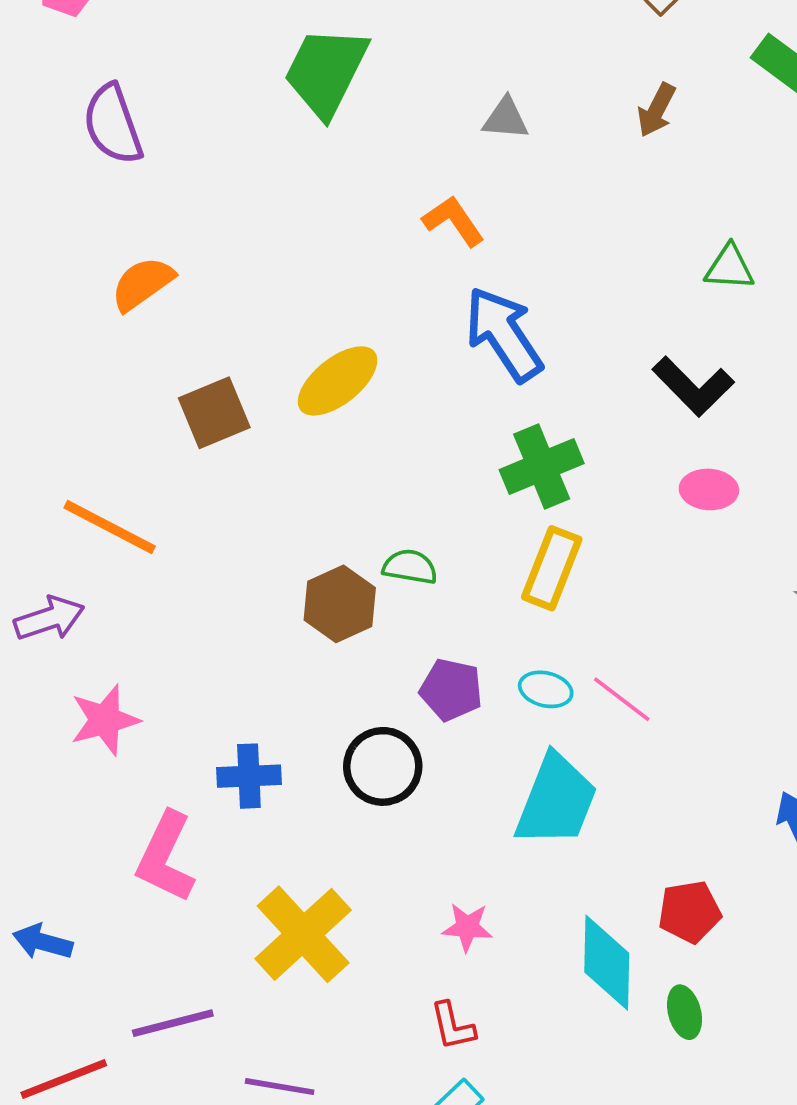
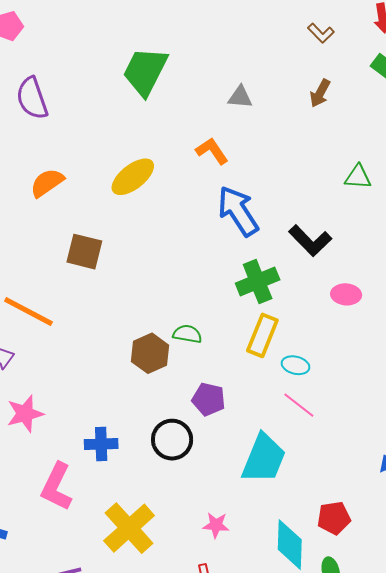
yellow ellipse: (338, 381) -> (133, 177), moved
black L-shape: (693, 386) -> (310, 241), moved
brown square: (214, 413) -> (84, 252), turned 36
cyan ellipse: (546, 689) -> (295, 365), moved

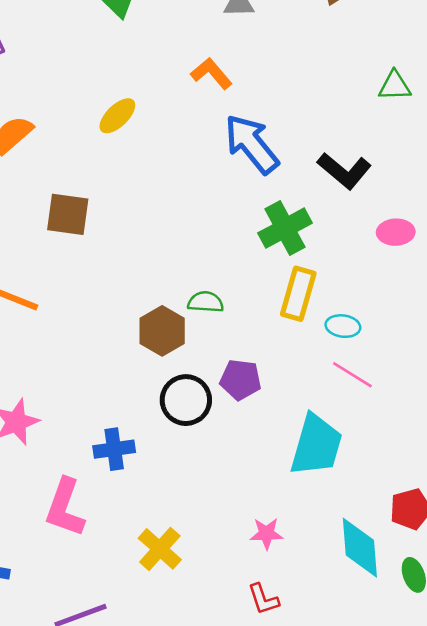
yellow ellipse: (133, 177) -> (117, 116), size x0.7
black circle: (172, 440) -> (186, 400), moved
yellow cross: (129, 528) -> (160, 549), size x0.7

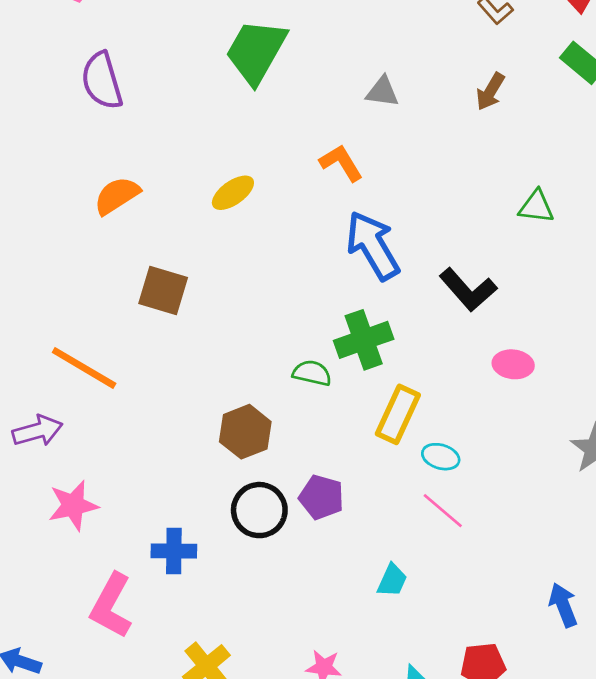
green cross: (285, 228) -> (364, 340), moved
green semicircle: (206, 302) -> (312, 373), moved
cyan trapezoid: (316, 445) -> (392, 580), size x0.5

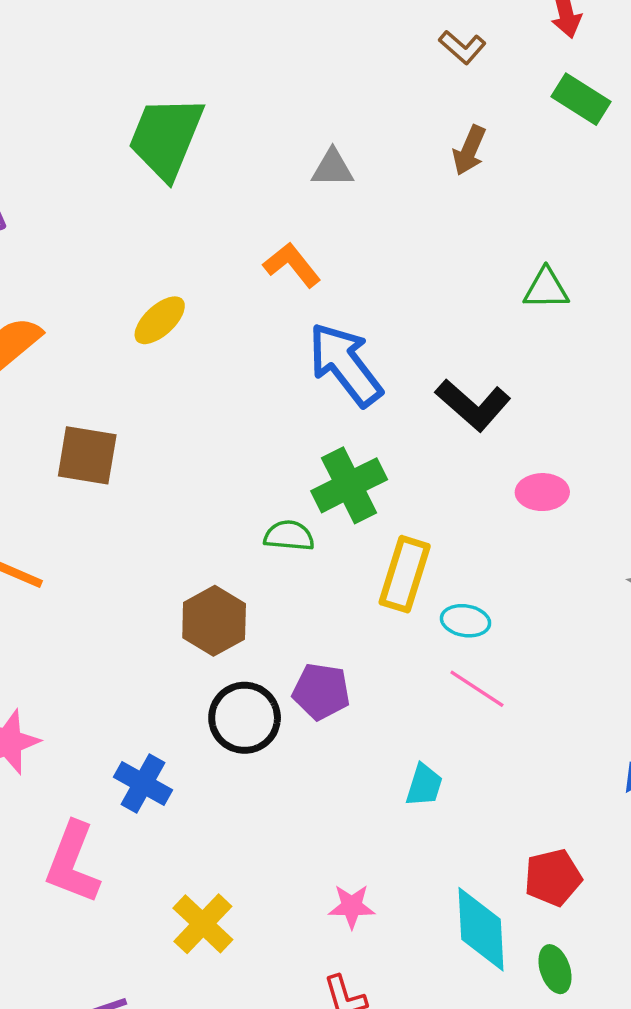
blue cross: (174, 551) -> (143, 783), turned 36

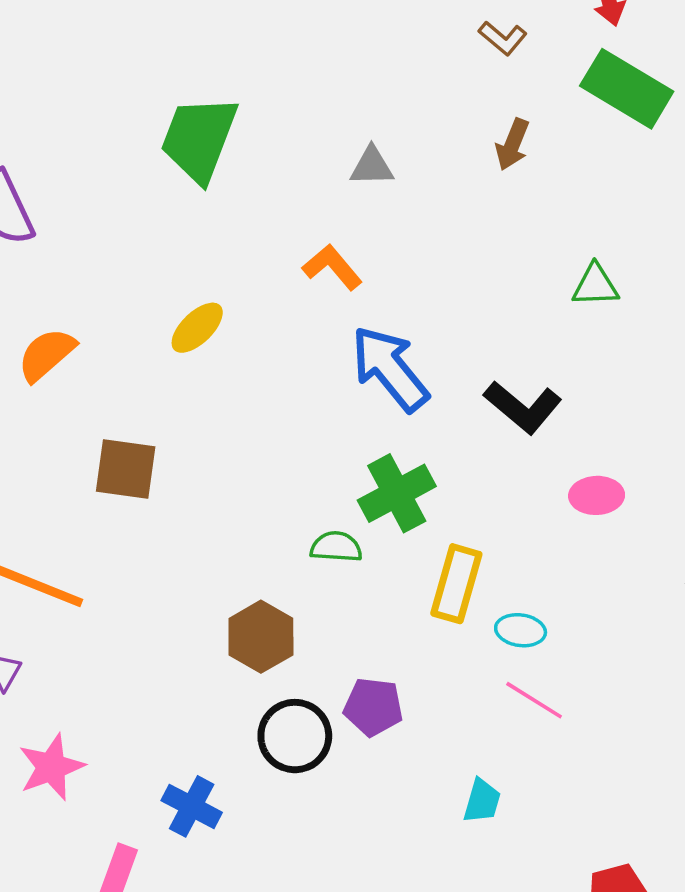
green rectangle: (581, 99) -> (627, 89), size x1.5

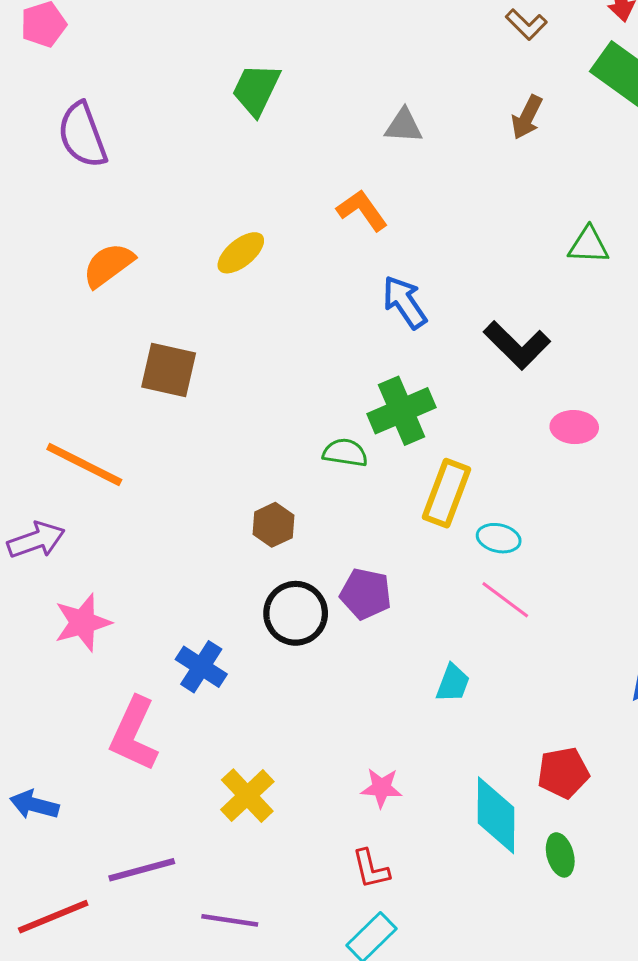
green trapezoid: (199, 139) -> (256, 89), size x0.7
blue arrow: (390, 369) -> (405, 302), size x0.7
brown hexagon: (261, 637) -> (273, 525), size x0.7

